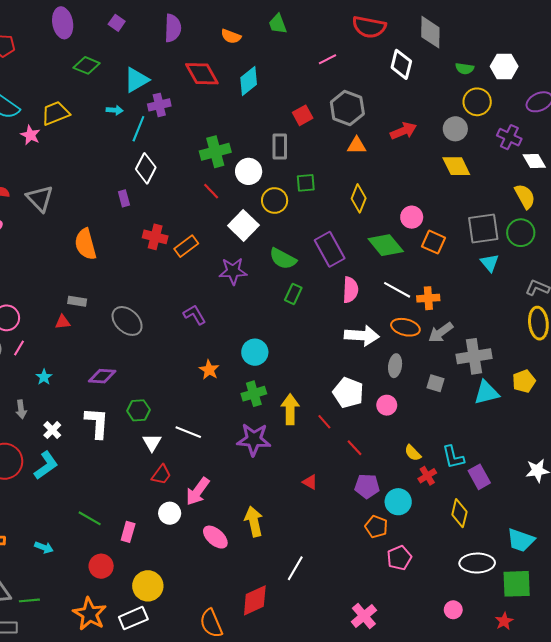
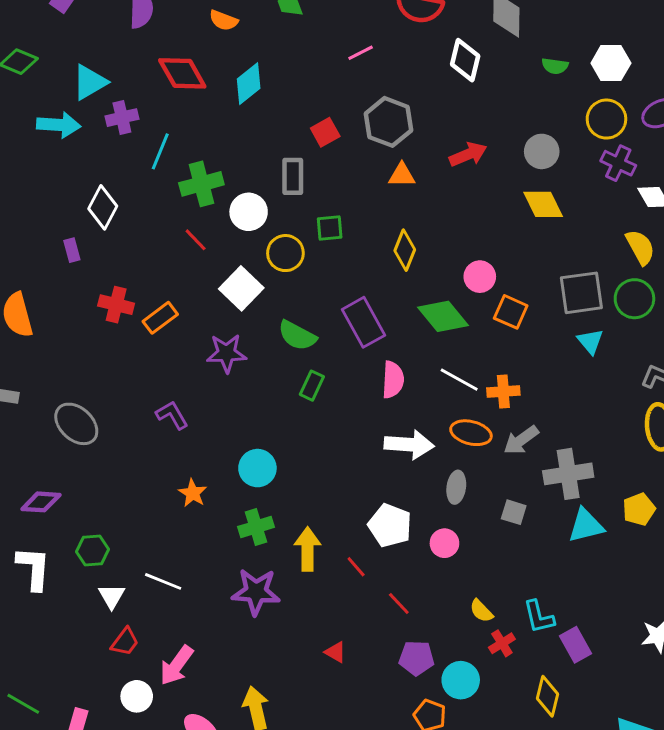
yellow circle: (477, 102) -> (606, 119), moved
cyan arrow: (115, 110) -> (59, 125), size x1.8
cyan line: (138, 129) -> (160, 151), moved

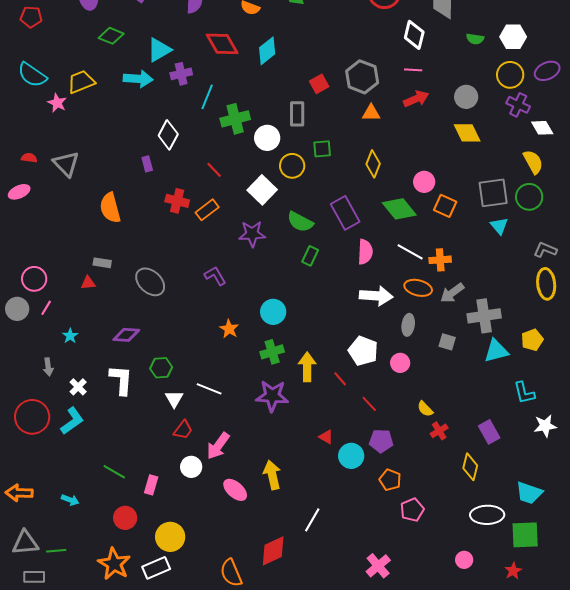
pink line: (361, 53) -> (413, 70), moved, turned 30
red line: (196, 240) -> (214, 170), moved
cyan L-shape: (539, 617) -> (524, 393), moved
cyan circle: (461, 680) -> (351, 456), moved

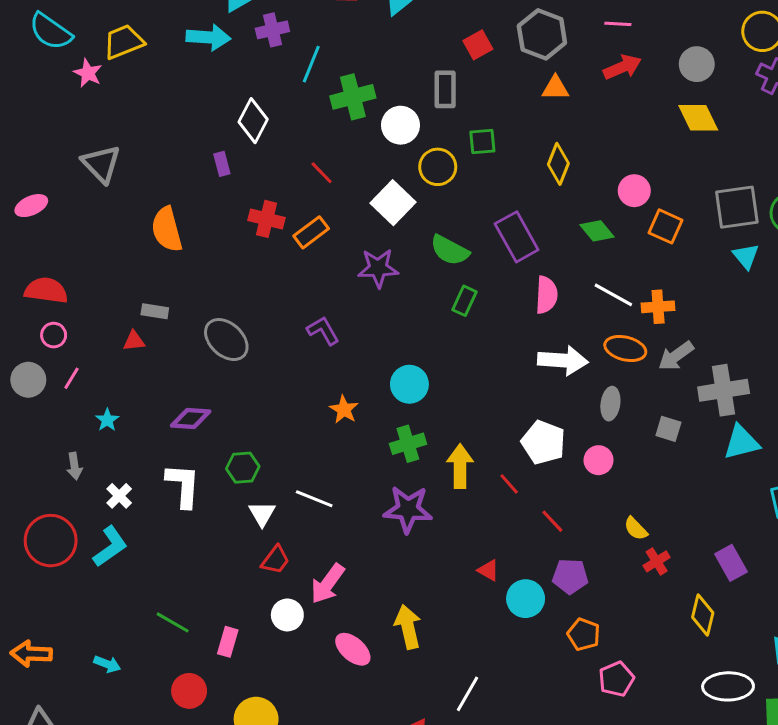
red semicircle: (29, 158) -> (46, 290), moved, size x1.8
green diamond: (399, 209) -> (597, 231), size x0.7
pink circle: (34, 279) -> (54, 335), size x0.7

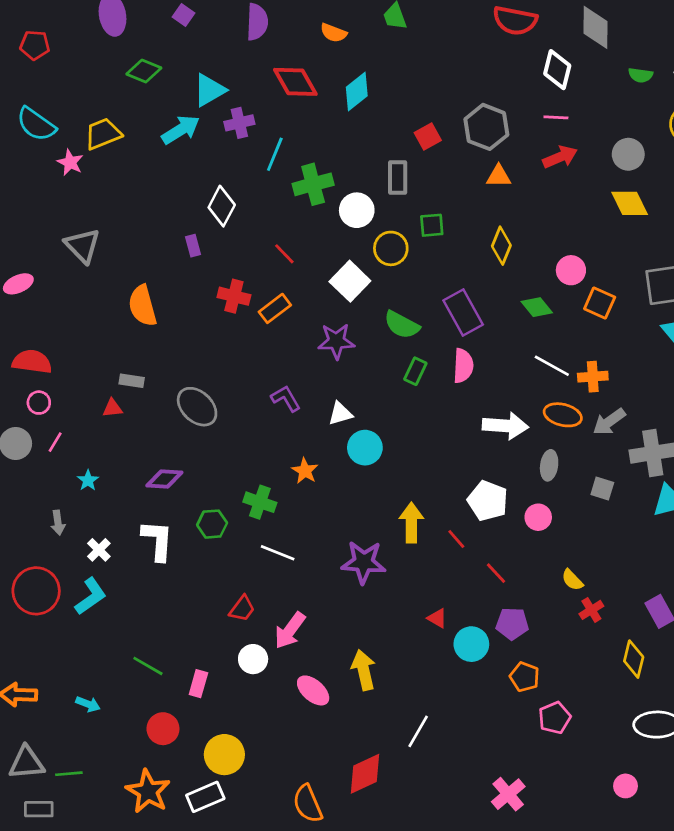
cyan arrow: (208, 37) -> (181, 130), turned -36
pink semicircle: (546, 295) -> (463, 366), moved
green cross: (408, 444) -> (260, 502), moved, turned 36
white triangle: (262, 514) -> (340, 413), moved, turned 44

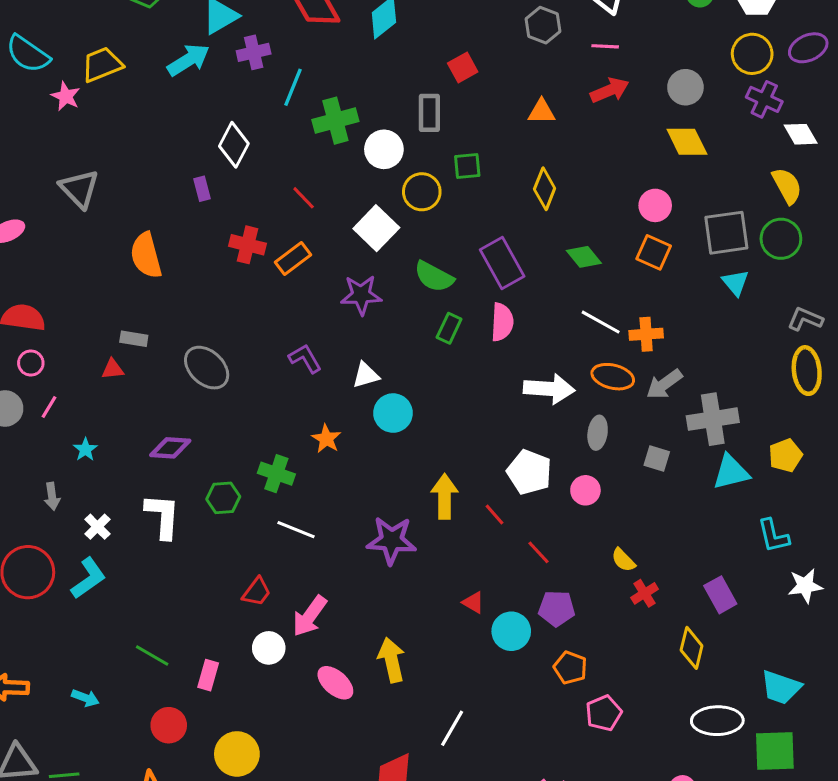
gray hexagon: (486, 127) -> (543, 25), moved, size x0.7
pink circle: (571, 270) -> (655, 205), moved

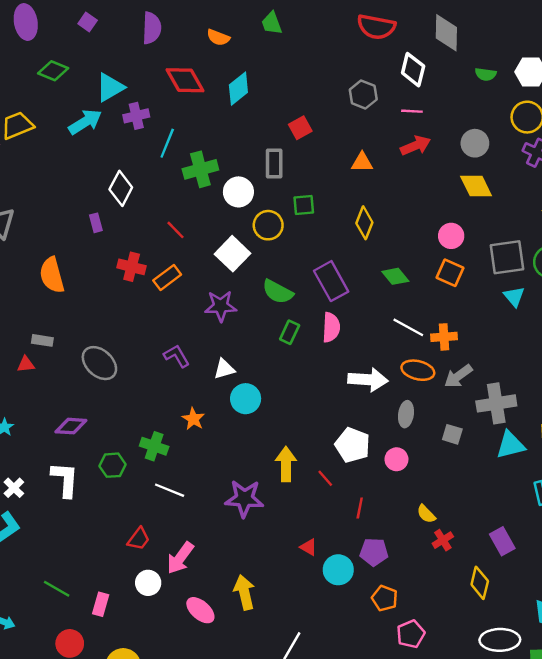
red line: (538, 552) -> (360, 508), turned 54

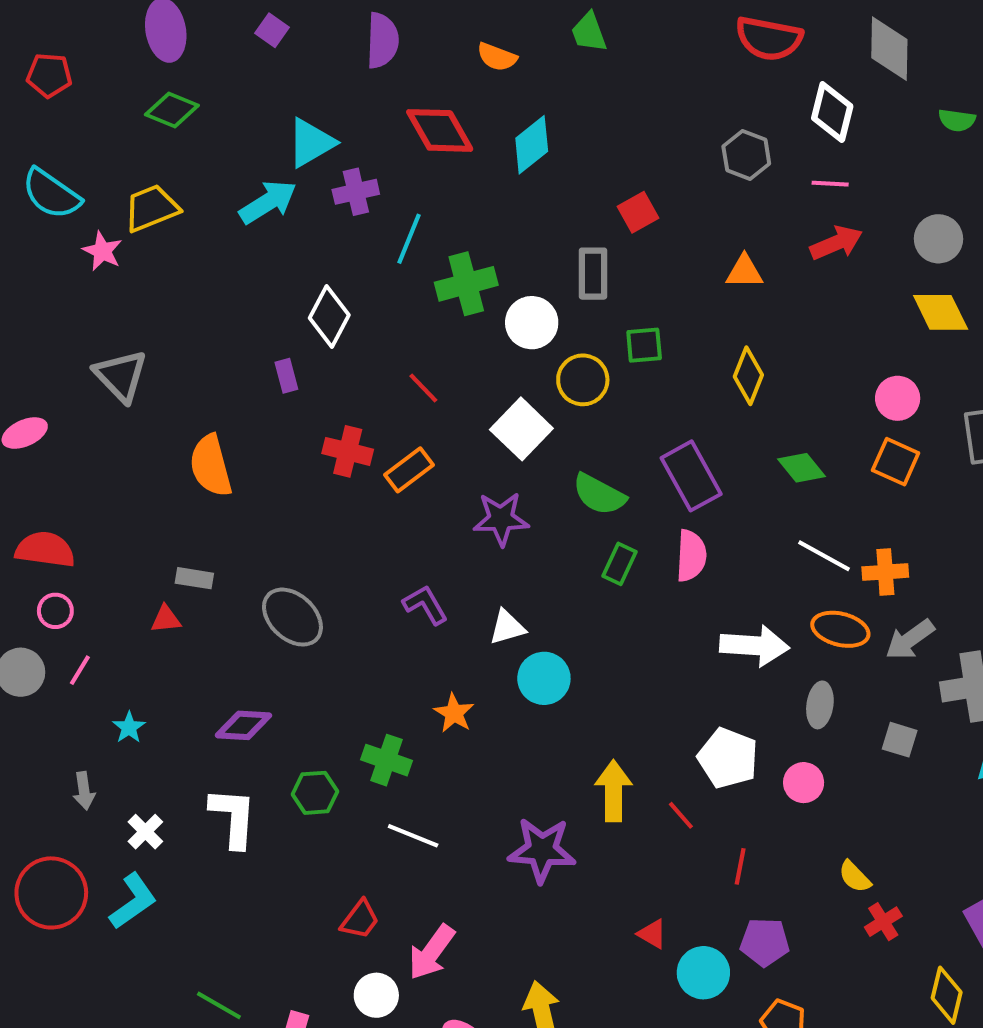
green diamond: (53, 71) -> (172, 110), moved

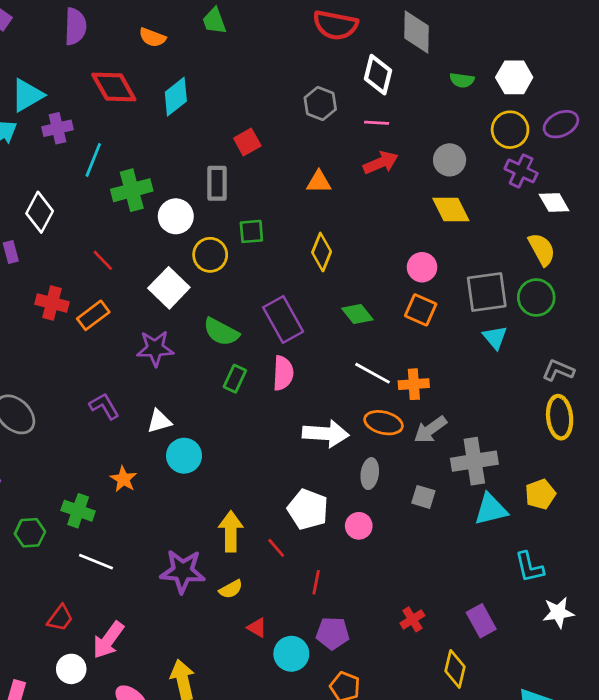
yellow semicircle: (855, 877) -> (231, 589), moved, turned -75

